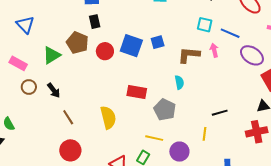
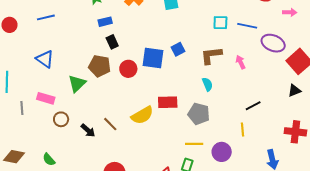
pink arrow: (214, 50) -> (241, 62), moved
black arrow: (54, 90) -> (88, 130), moved
brown line: (68, 117) -> (110, 124), moved
yellow semicircle: (108, 117) -> (142, 115), moved, turned 85
red cross: (257, 132) -> (295, 132), moved, turned 30

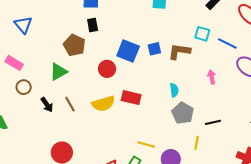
brown L-shape: (211, 55) -> (179, 51), moved
red circle: (128, 69) -> (107, 69), moved
green triangle: (77, 84) -> (58, 72), moved
gray pentagon: (199, 114) -> (183, 113), moved

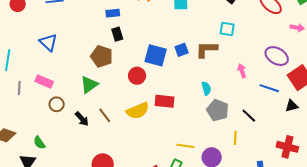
blue line: (227, 44) -> (269, 88), moved
black line: (213, 122) -> (249, 116), turned 63

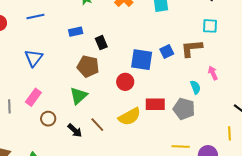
blue rectangle: (113, 13) -> (76, 32), moved
blue triangle: (48, 42) -> (34, 58), turned 30
pink arrow: (242, 71) -> (213, 73), moved
pink rectangle: (44, 82) -> (33, 97), turned -72
gray pentagon: (218, 110) -> (184, 109), moved

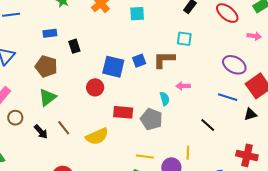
brown pentagon: (88, 66) -> (46, 66), moved
pink arrow: (213, 73) -> (183, 86), turned -72
yellow semicircle: (130, 117) -> (97, 136), moved
yellow line: (229, 133) -> (188, 153), moved

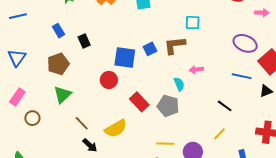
blue rectangle: (50, 33) -> (58, 31), turned 72
brown pentagon: (46, 66) -> (58, 64), turned -30
red rectangle: (123, 112) -> (139, 102), turned 48
black arrow: (41, 132) -> (90, 145), moved
yellow line: (188, 153) -> (220, 134), moved, turned 48

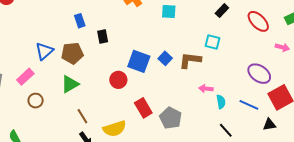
blue square: (150, 49) -> (165, 58), turned -32
blue triangle: (17, 58) -> (44, 51), moved
cyan semicircle: (179, 84) -> (221, 102), moved

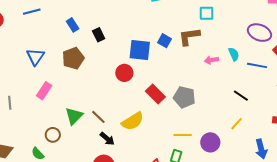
blue triangle: (44, 51) -> (35, 57), moved
pink rectangle: (25, 77) -> (44, 91), moved
green triangle: (70, 84) -> (74, 116), moved
brown circle: (36, 101) -> (53, 135), moved
cyan semicircle: (221, 102) -> (234, 54), moved

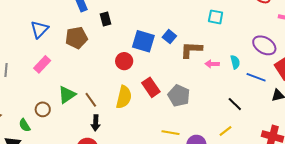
brown L-shape: (189, 36) -> (191, 50), moved
yellow semicircle: (133, 121) -> (124, 97), moved, turned -55
black arrow: (107, 139) -> (96, 123), turned 42

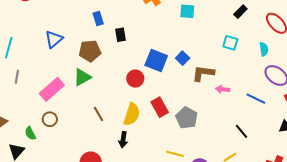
cyan semicircle: (235, 62) -> (264, 49), moved
pink rectangle: (42, 64) -> (52, 89), moved, size x1.4
blue line: (256, 77) -> (256, 99), moved
green triangle: (67, 95) -> (82, 77), moved
black arrow: (96, 123) -> (123, 140), moved

